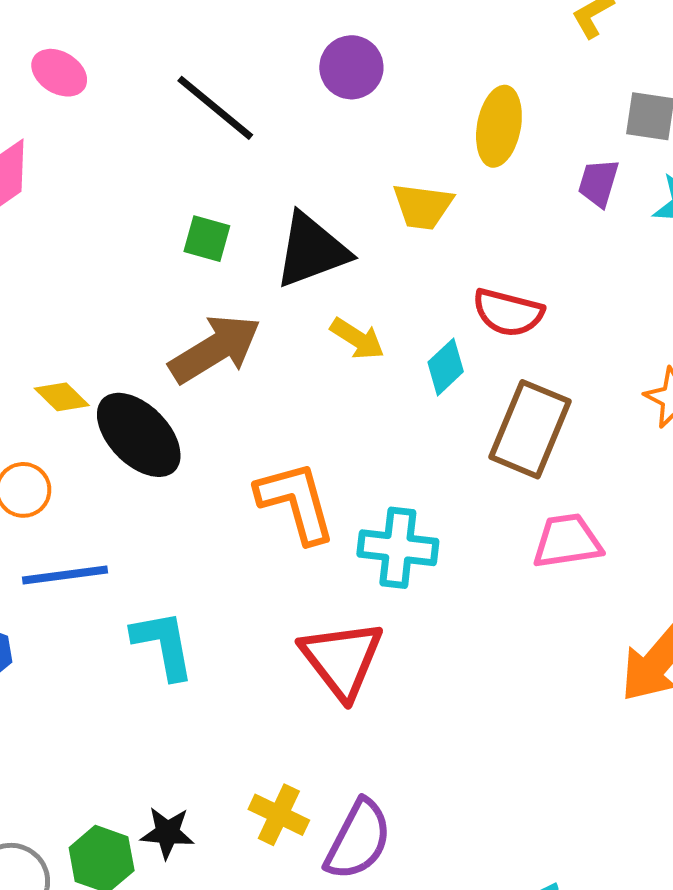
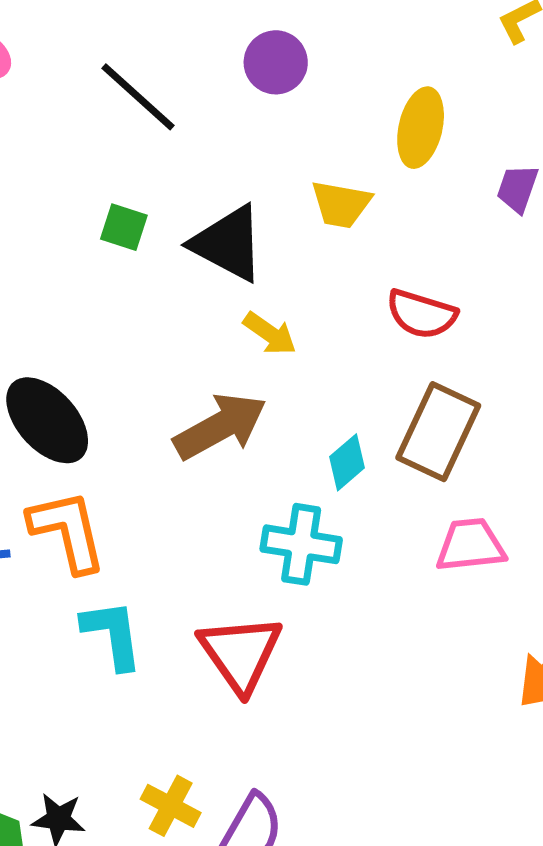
black triangle: (312, 250) -> (228, 243), turned 46
brown arrow: (215, 349) -> (220, 426), moved
cyan diamond: (446, 367) -> (347, 462), moved
orange L-shape: (296, 502) -> (68, 531), moved
cyan L-shape: (163, 645) -> (112, 634), moved

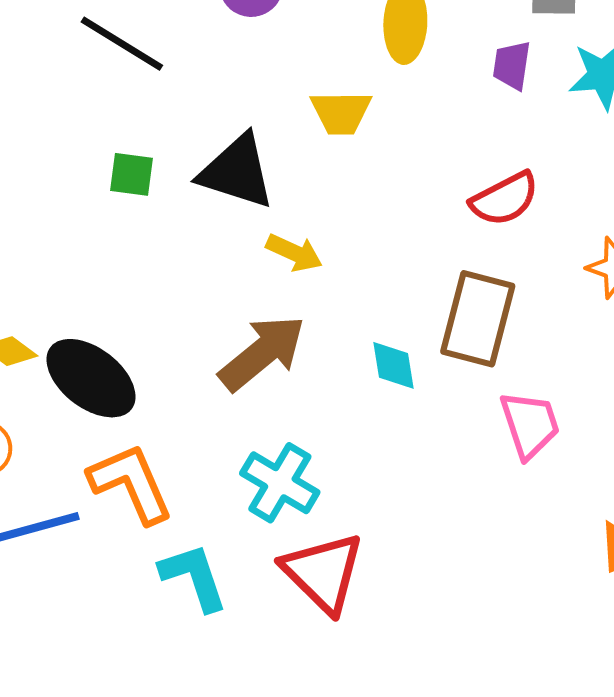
red semicircle: (422, 314) -> (505, 199), moved, turned -34
cyan diamond: (347, 462) -> (393, 365), turned -48
cyan cross: (301, 544) -> (280, 483), moved, turned 32
pink trapezoid: (471, 545) -> (530, 425), turned 88

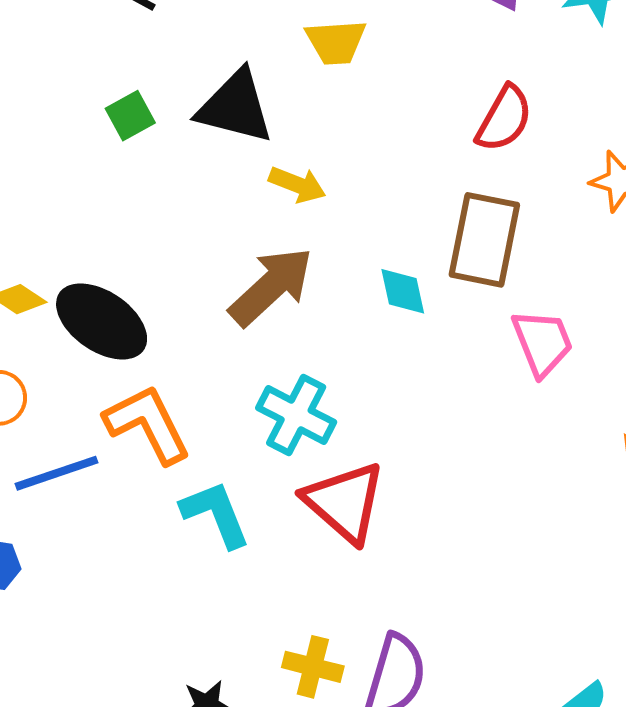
green square: (132, 174) -> (130, 116), turned -33
red semicircle: (505, 199) -> (504, 119), turned -30

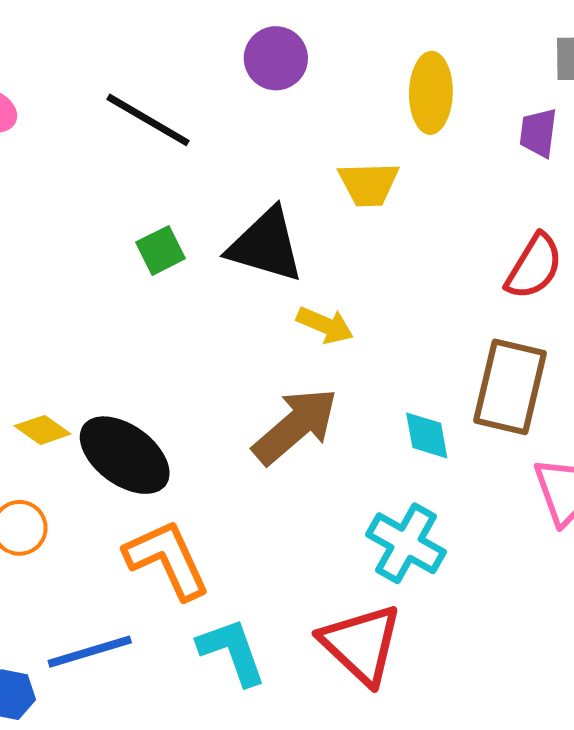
cyan cross: (296, 415) -> (406, 543), moved
blue line: (57, 473) -> (90, 652), moved

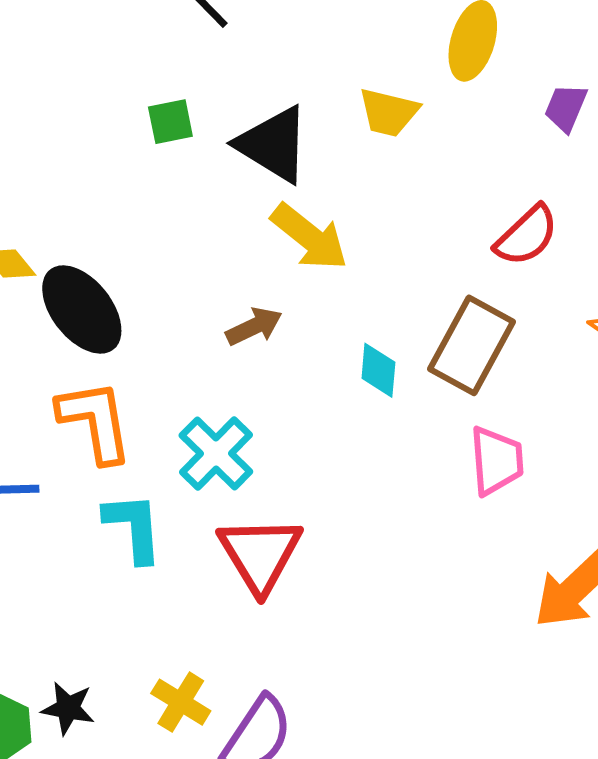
yellow arrow: (325, 325) -> (309, 237), size x1.5
brown arrow: (295, 426) -> (254, 326), size x0.6
cyan cross: (406, 543) -> (216, 454), moved

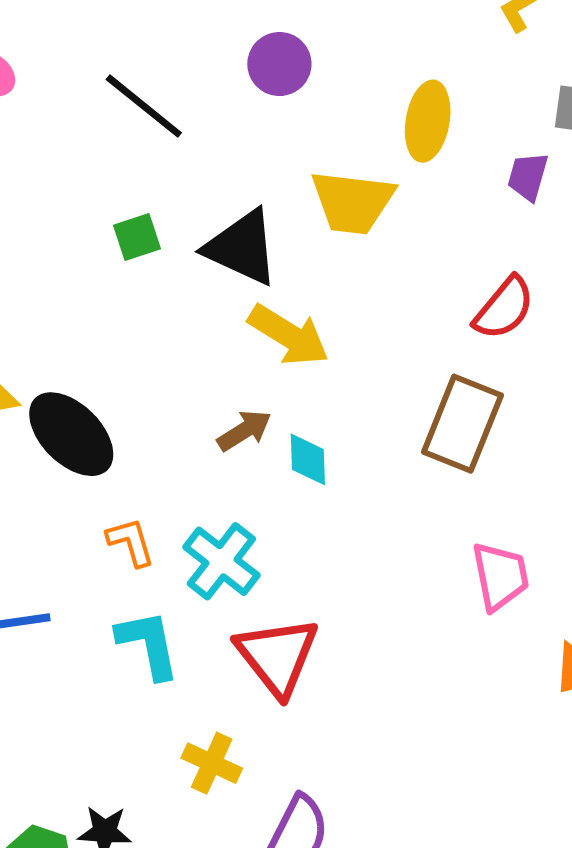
yellow trapezoid: (389, 112) -> (352, 202), size x1.4
cyan diamond: (378, 370) -> (308, 459), moved
orange L-shape: (95, 421) -> (131, 542), moved, size x0.6
pink trapezoid: (496, 461) -> (500, 576), moved
yellow cross: (181, 702) -> (212, 763), moved

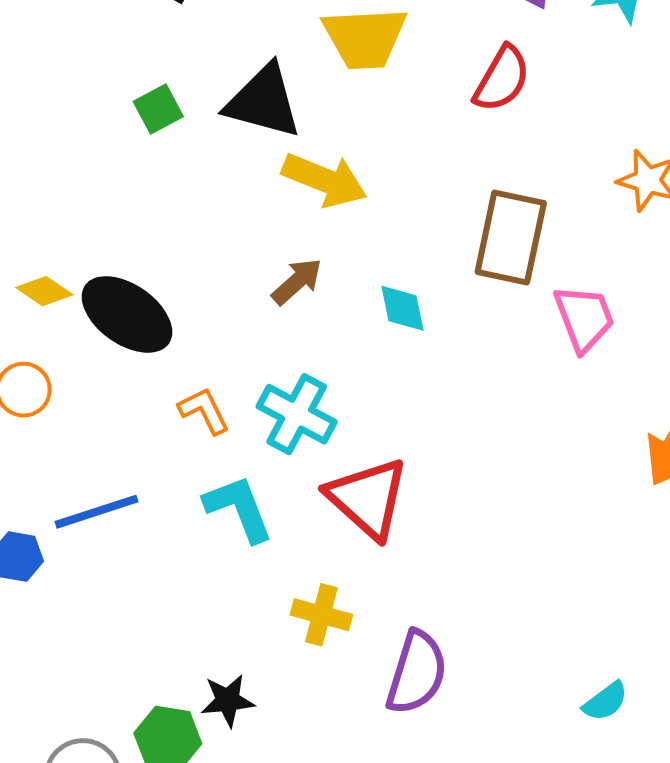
red semicircle: (504, 308) -> (502, 79), moved
cyan diamond: (308, 459) -> (402, 308), moved
pink trapezoid: (500, 576) -> (584, 318), moved

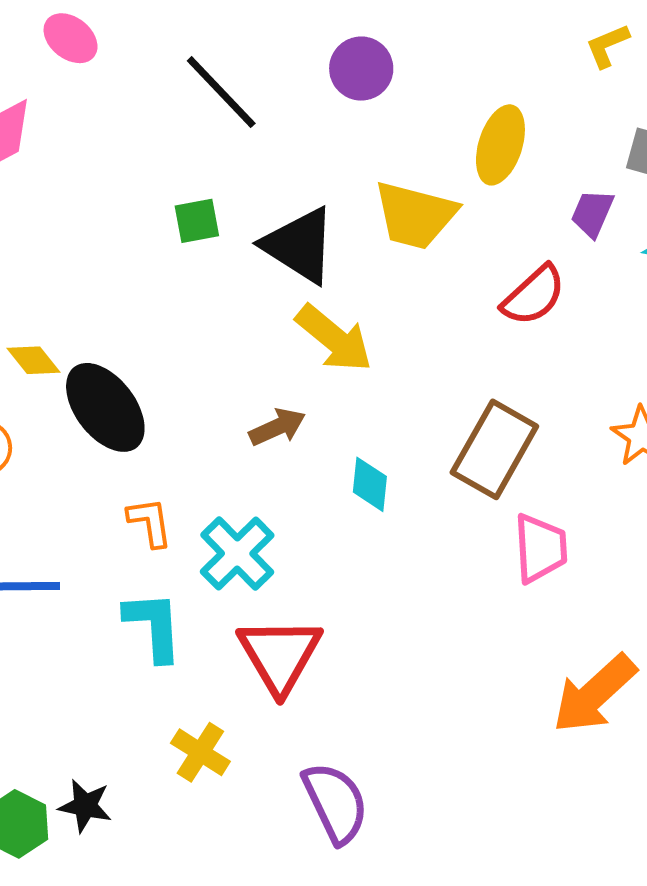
purple semicircle: (417, 673) -> (335, 803), moved, turned -60

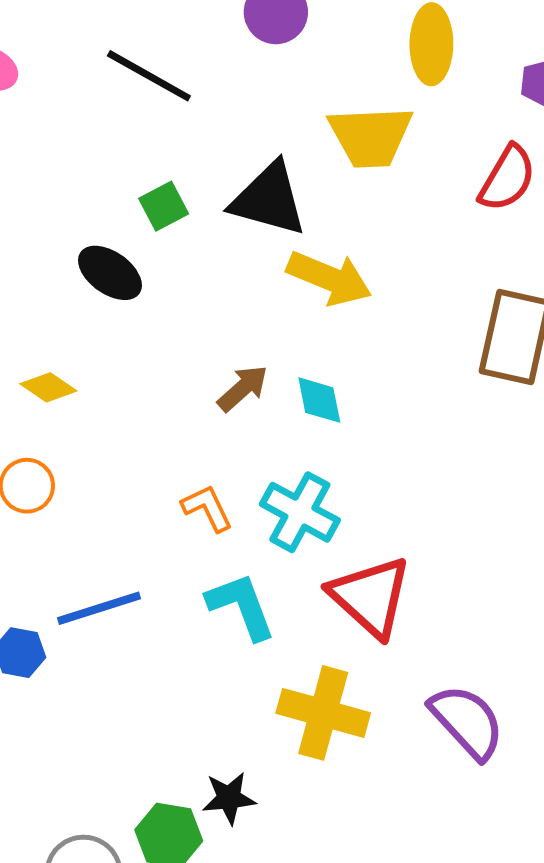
black ellipse: (105, 407) -> (110, 273), moved, size x0.7
brown arrow: (277, 427) -> (243, 388), moved
cyan diamond: (370, 484) -> (319, 400), moved
yellow cross: (200, 752) -> (323, 713), size x1.5

